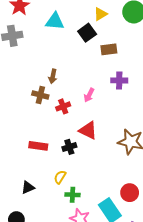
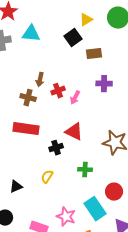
cyan triangle: (55, 21) -> (31, 34), moved
red cross: (63, 106) -> (58, 91), moved
red rectangle: (38, 146) -> (26, 129), moved, size x1.4
green cross: (72, 195) -> (85, 170), moved

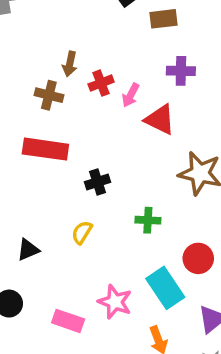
red triangle: (74, 132) -> (160, 119), moved

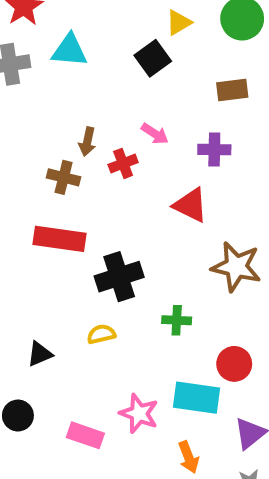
brown rectangle: (164, 19) -> (232, 90), moved
pink arrow: (131, 95) -> (155, 134), moved, turned -85
black cross: (98, 182) -> (119, 277), size x1.6
yellow semicircle: (82, 232) -> (101, 334), turned 45
cyan rectangle: (165, 288) -> (196, 398), turned -48

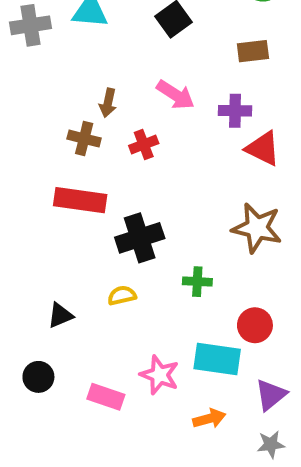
pink arrow: (155, 134) -> (175, 95), size x1.4
red cross: (123, 163) -> (144, 144), moved
red triangle: (191, 205) -> (263, 148), moved
orange arrow: (189, 457) -> (209, 419), turned -84

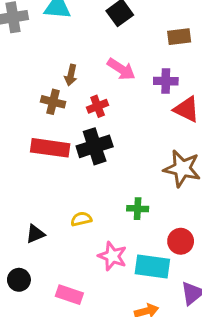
black cross: (140, 238) -> (95, 146), moved
pink star: (160, 375) -> (112, 256), moved

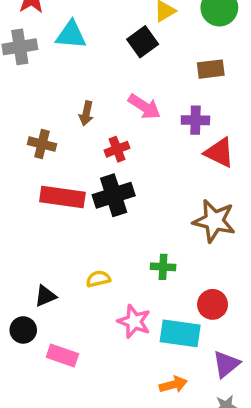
brown cross: (53, 102) -> (42, 144), moved
black circle: (19, 280) -> (23, 330), moved
pink rectangle: (69, 295) -> (62, 356), moved

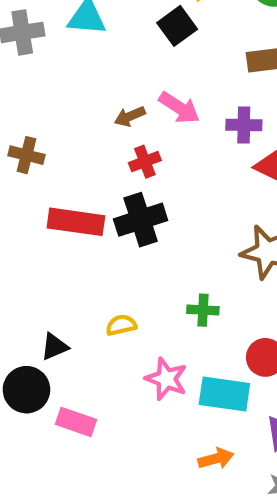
brown arrow: (86, 113) -> (130, 116), moved, turned 55
brown cross: (42, 144) -> (26, 155), moved
black circle: (23, 330) -> (26, 390), size x1.4

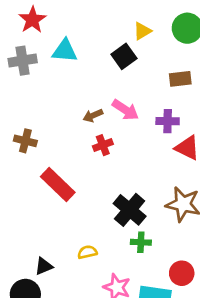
black cross: (141, 220) -> (130, 210), moved, turned -32
red rectangle: (76, 222) -> (58, 185), turned 36

